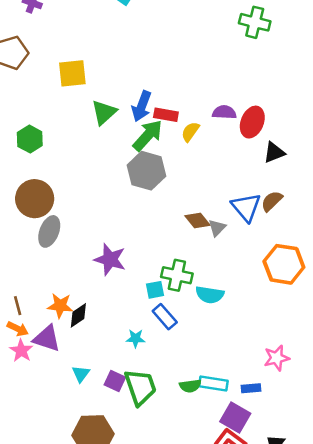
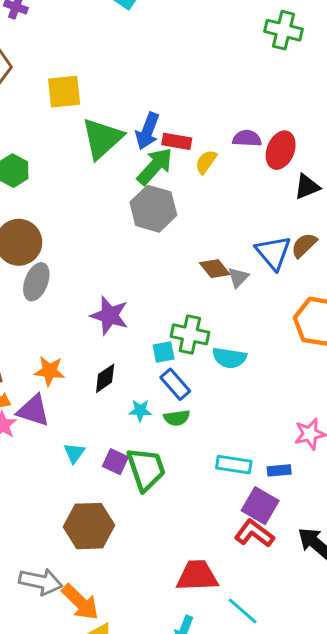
green triangle: (104, 112) -> (102, 138), size x1.4
black diamond: (78, 315) -> (105, 378), moved
green semicircle: (190, 386) -> (177, 418), moved

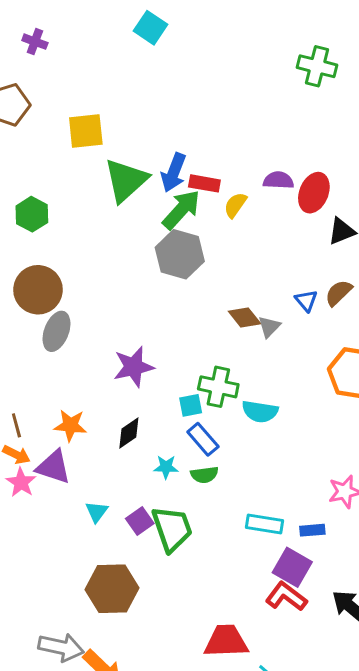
blue triangle: (273, 253) -> (306, 301), size x0.6
purple star: (109, 315) -> (134, 367), turned -30
purple square: (115, 462) -> (140, 521), turned 30

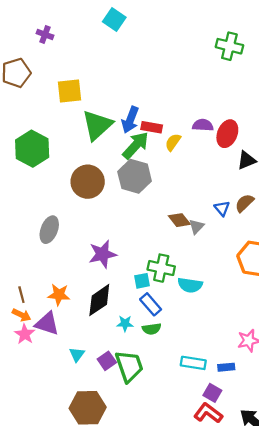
purple cross: (35, 42) -> (45, 34), moved
green hexagon: (32, 214) -> (32, 149), size x1.5
brown circle: (38, 290) -> (88, 182), moved
black diamond: (129, 433) -> (99, 300), size x1.5
purple square: (292, 567) -> (212, 393), size x0.7

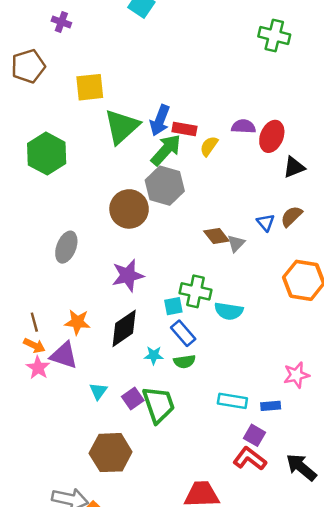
brown circle: (88, 182) -> (129, 209), moved

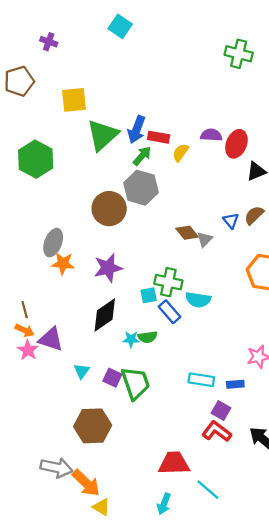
green arrow: (166, 150) -> (142, 156), size x0.7
orange star: (77, 322) -> (63, 263), moved
blue rectangle: (183, 333) -> (169, 312), moved
green semicircle: (184, 362) -> (148, 337), moved
purple square: (133, 398) -> (112, 378), turned -30

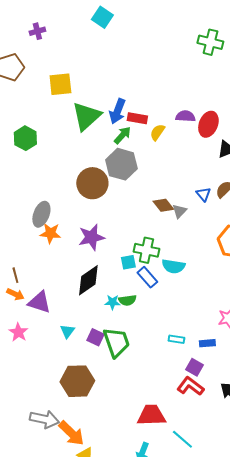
purple cross: (49, 42) -> (37, 31), turned -35
green hexagon: (36, 159) -> (25, 138), size x0.7
pink star: (28, 350) -> (18, 332), moved
cyan rectangle: (201, 380) -> (176, 339), size x0.7

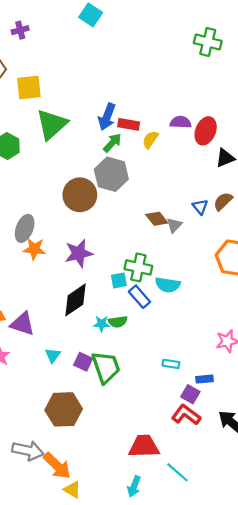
yellow square: (60, 84) -> (29, 88), moved
green triangle: (86, 116) -> (52, 124), moved
blue rectangle: (207, 343) -> (204, 379), moved

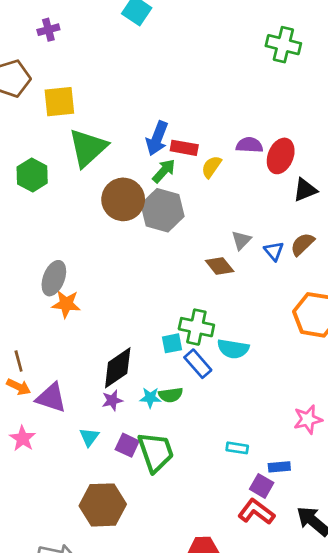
brown circle: (80, 195) -> (123, 199), moved
gray triangle: (174, 225) -> (241, 240), moved
purple star: (79, 253) -> (112, 400), moved, size x0.6

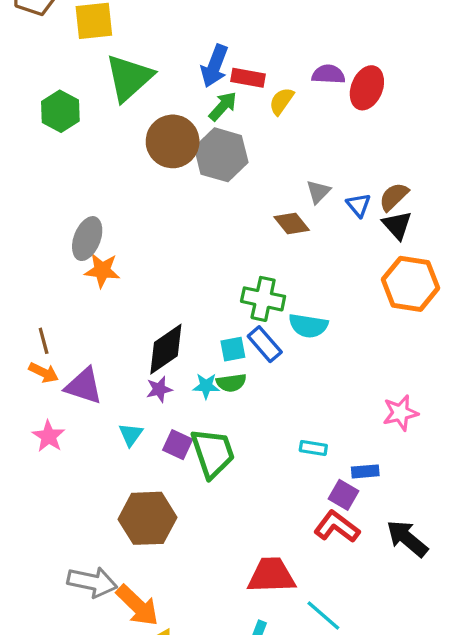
black triangle: (305, 190) -> (397, 225), moved, turned -50
cyan square: (172, 343) -> (233, 349), moved

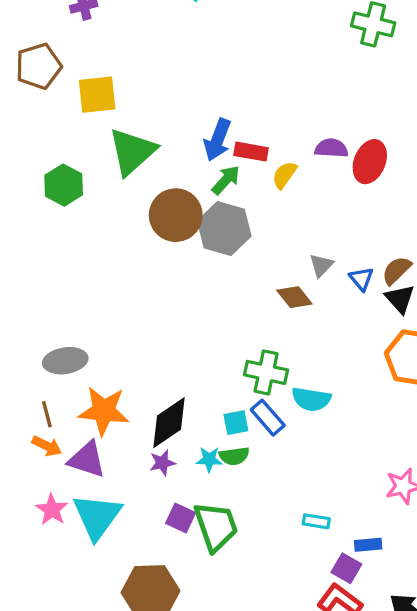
gray ellipse: (87, 239) -> (65, 361), moved, turned 60
orange star: (102, 270) -> (104, 411), moved, size x1.4
cyan triangle: (131, 435) -> (97, 516), moved, size x2.0

